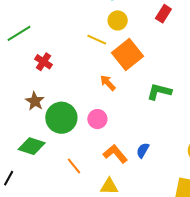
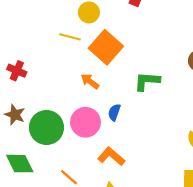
pink circle: (97, 119) -> (85, 122), size x1.4
green diamond: (32, 146) -> (20, 164), turned 56
blue semicircle: (143, 150) -> (114, 112), moved

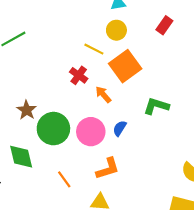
red cross: (17, 71) -> (79, 75), moved
orange L-shape: (111, 156) -> (108, 169), turned 110

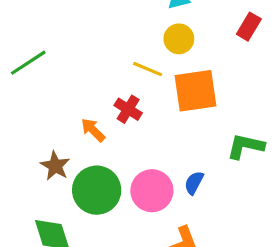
orange square: (125, 66) -> (195, 91), turned 32
orange arrow: (103, 95) -> (93, 130), moved

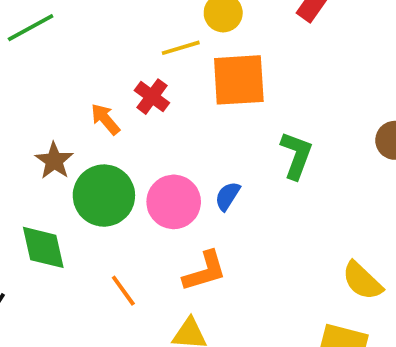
yellow line: (148, 69) -> (181, 48), turned -44
green L-shape: (246, 146) -> (296, 155), turned 93

